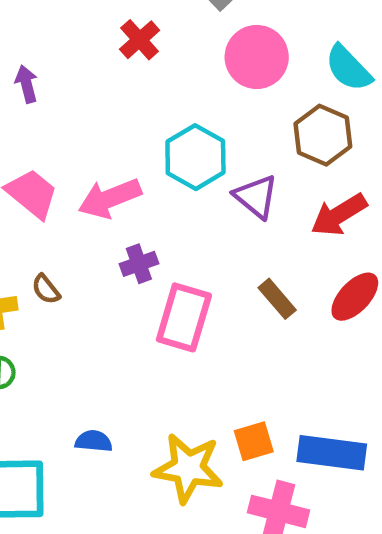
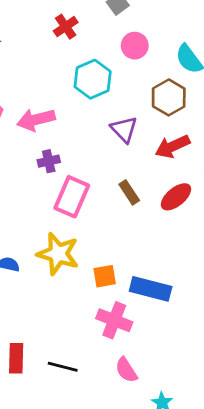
pink circle: (257, 57) -> (135, 46), size x0.7
cyan hexagon: (195, 157) -> (93, 79), moved
yellow star: (188, 468) -> (58, 254), moved

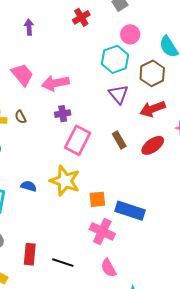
cyan hexagon: (93, 79) -> (115, 59), moved

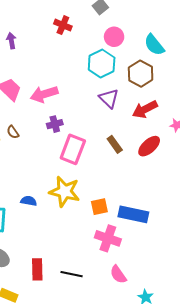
red cross: (81, 17) -> (63, 25), turned -30

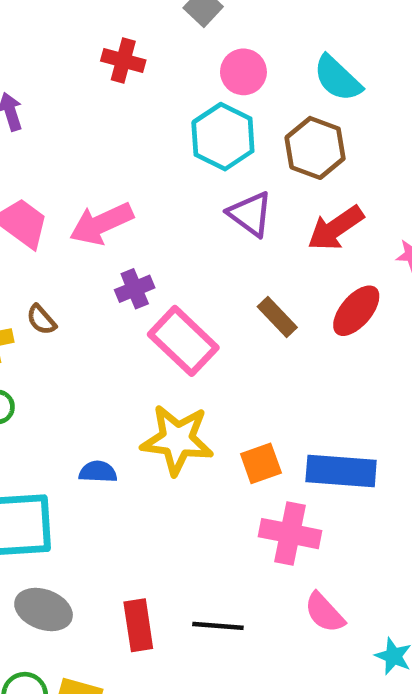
pink rectangle: (73, 149) -> (183, 341), turned -60

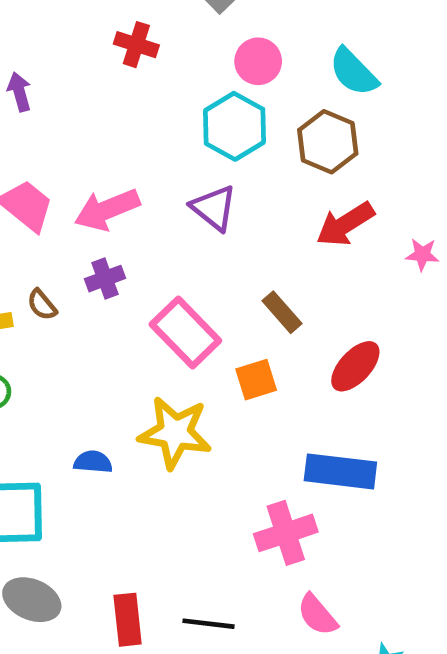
purple triangle: (250, 214) -> (214, 208), moved
purple cross: (135, 289) -> (105, 279), moved
red ellipse: (356, 311) -> (355, 366), moved
orange square: (261, 463) -> (256, 380), moved
pink cross: (290, 534) -> (286, 533), turned -32

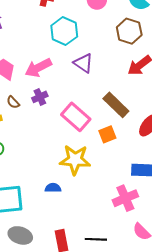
cyan hexagon: (235, 126) -> (64, 31), moved
brown semicircle: (42, 305) -> (13, 102), moved
brown rectangle: (282, 312) -> (116, 105), size x1.5
blue semicircle: (93, 462) -> (53, 188), moved

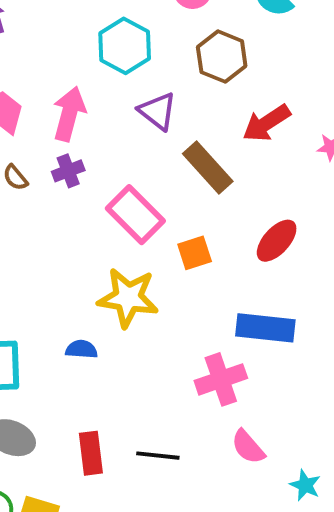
brown hexagon: (129, 31) -> (222, 57), moved
pink arrow: (38, 68) -> (69, 114), turned 128
brown rectangle: (116, 105) -> (208, 168), moved

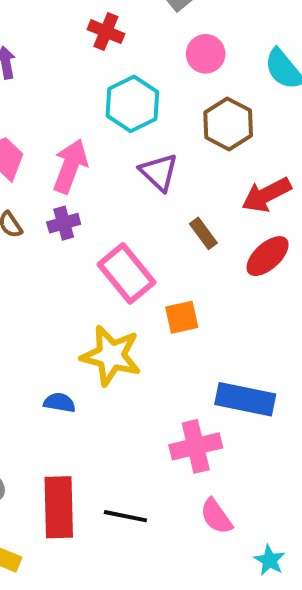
brown rectangle: (208, 168) -> (203, 233), size x0.6
red ellipse: (277, 241) -> (268, 256), moved
red rectangle: (91, 453) -> (59, 507), size x1.4

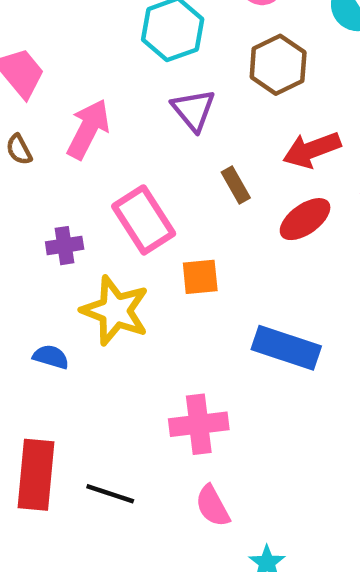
pink arrow: (70, 166) -> (88, 129), moved
purple cross: (64, 223) -> (65, 246), moved
blue rectangle: (245, 399) -> (286, 348), moved

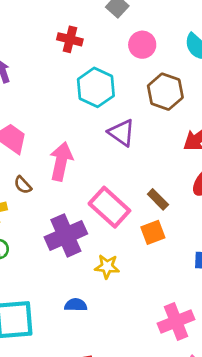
brown rectangle: (236, 185) -> (158, 199), moved
purple cross: (65, 246) -> (66, 235), size x1.8
yellow star: (115, 311) -> (107, 267), size x0.6

